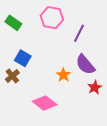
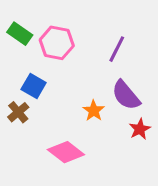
pink hexagon: (52, 18) -> (57, 43), moved

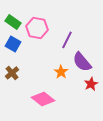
purple line: (117, 49) -> (67, 40), moved
blue square: (34, 86) -> (13, 44), moved

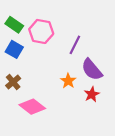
red star: (91, 84) -> (92, 94), moved
pink diamond: (43, 99) -> (32, 107), moved

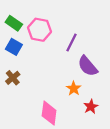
orange star: (68, 81) -> (74, 88), moved
red star: (92, 94) -> (91, 107), moved
pink diamond: (32, 107) -> (49, 113), moved, turned 60

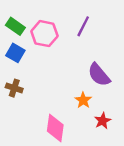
purple line: (72, 43) -> (83, 26), moved
brown cross: (13, 78) -> (14, 88), turned -32

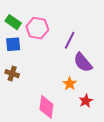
purple line: (83, 26) -> (70, 40), moved
blue square: (15, 53) -> (13, 44), turned -35

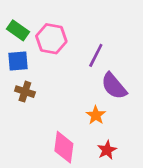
brown cross: (12, 74) -> (25, 92), moved
red star: (86, 101) -> (107, 150), moved

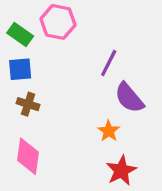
pink hexagon: (51, 39) -> (58, 22), moved
pink diamond: (64, 147) -> (28, 156), moved
red star: (107, 150) -> (121, 171), size x1.4

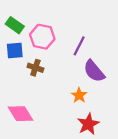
pink hexagon: (58, 22) -> (42, 37), moved
brown cross: (28, 104) -> (35, 68), moved
pink diamond: (28, 156) -> (21, 114), turned -40

